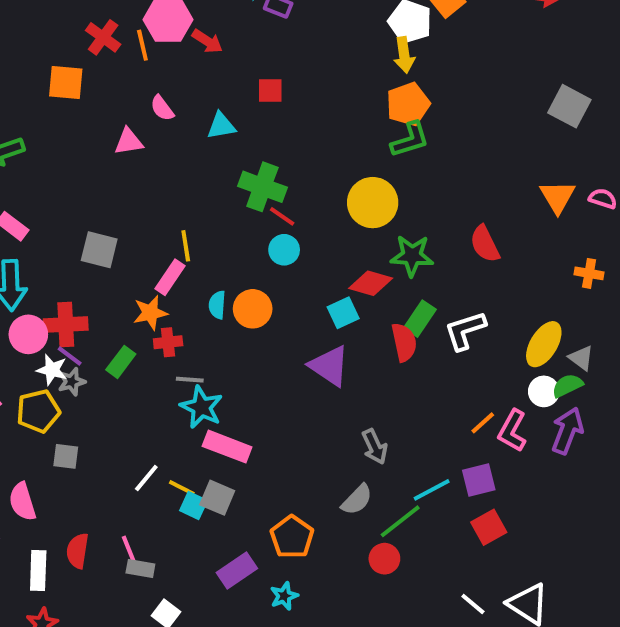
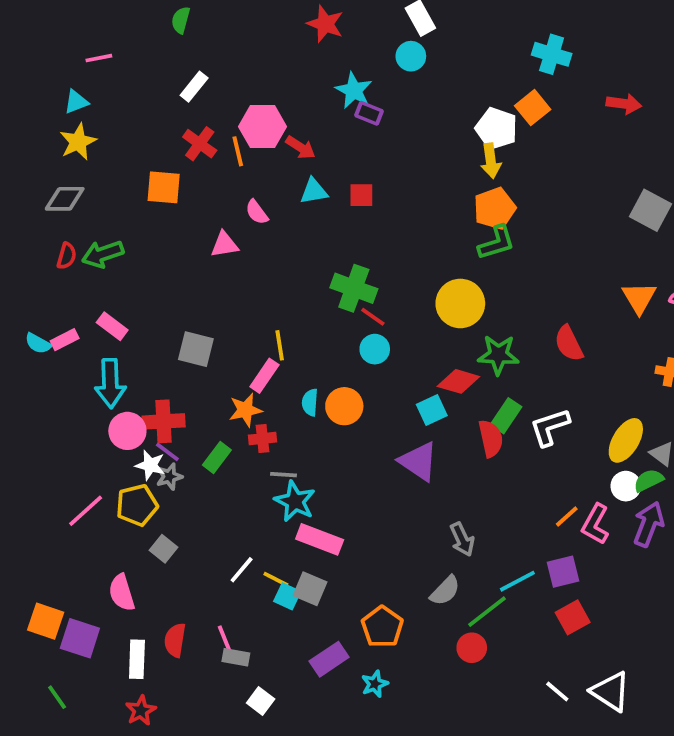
cyan triangle: (221, 126) -> (314, 191), moved
gray square: (66, 456) -> (164, 549), turned 32

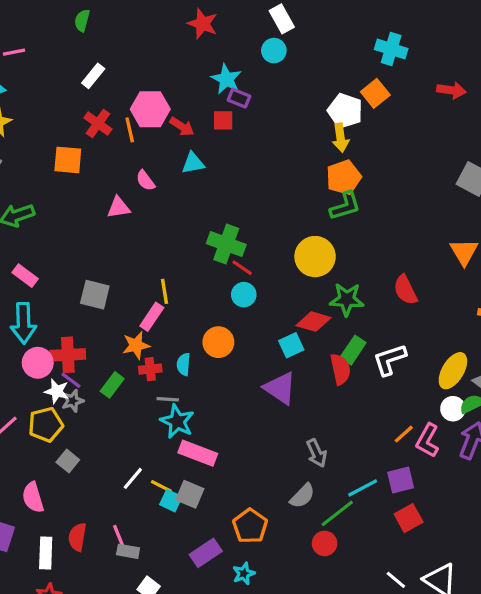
red square: (361, 195) -> (223, 120), moved
cyan semicircle: (310, 402) -> (184, 364), moved

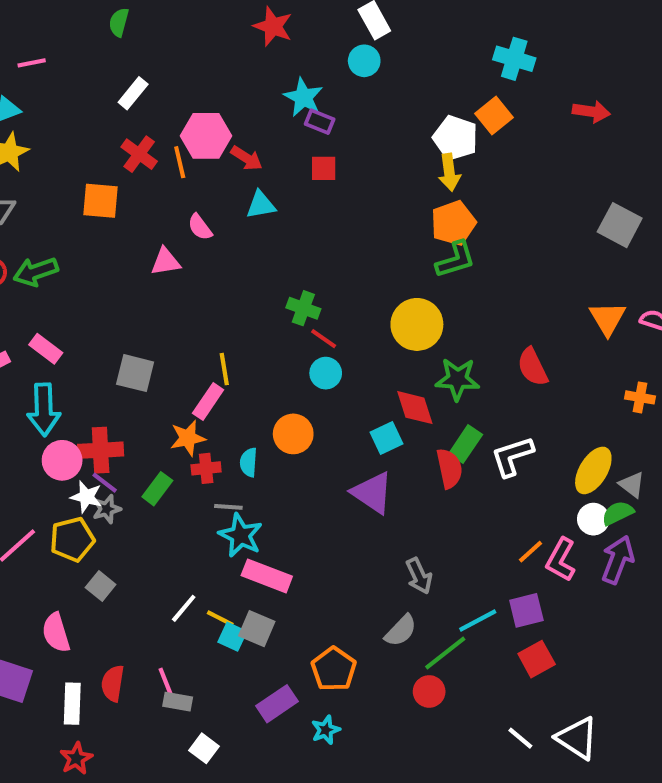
red square: (223, 120) -> (324, 168), moved
green cross: (226, 244) -> (303, 308), size x0.7
red diamond: (313, 322) -> (415, 408), turned 56

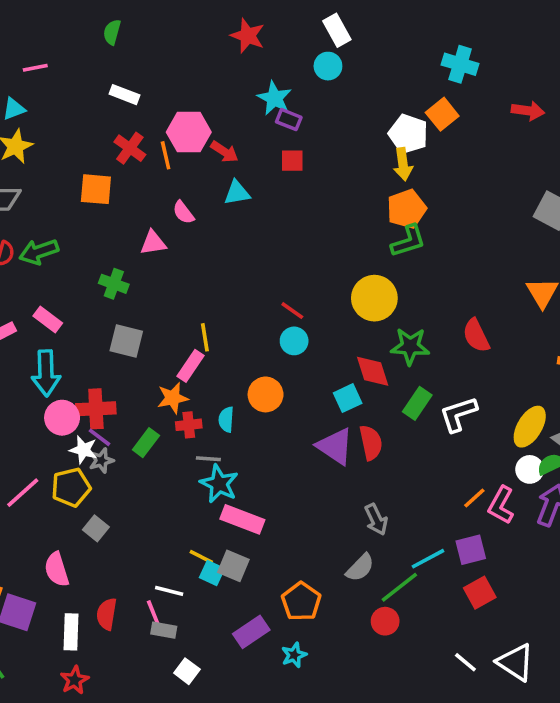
white rectangle: (133, 93) -> (124, 95), turned 72
green cross: (303, 308) -> (114, 284), moved
red semicircle: (449, 468) -> (371, 443), moved
white line: (184, 608) -> (169, 591), moved, turned 64

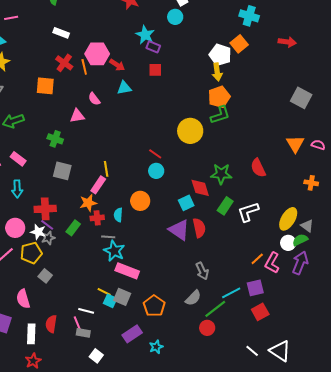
yellow circle: (374, 298) -> (190, 131), moved
cyan arrow: (46, 373) -> (17, 189), size x0.7
pink circle: (62, 418) -> (15, 228), moved
orange pentagon: (301, 602) -> (154, 306), moved

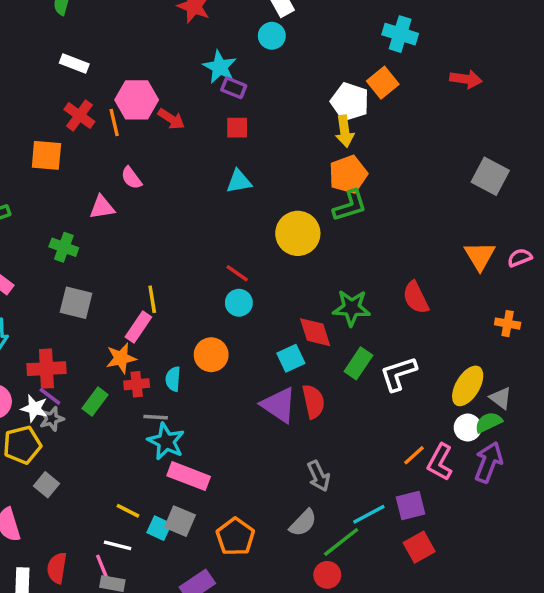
cyan triangle: (124, 88) -> (239, 181), moved
pink semicircle: (318, 145) -> (520, 258), turned -40
yellow line: (104, 292) -> (128, 511), moved

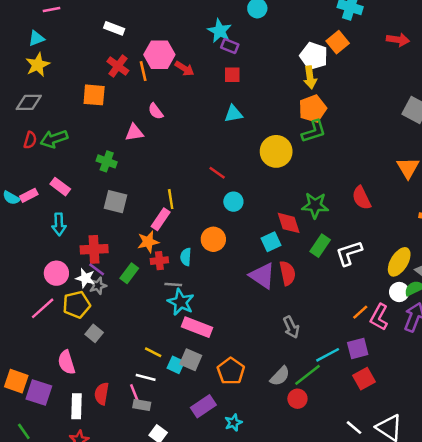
red line: (237, 273) -> (217, 173), moved
gray semicircle: (303, 523) -> (280, 376), moved

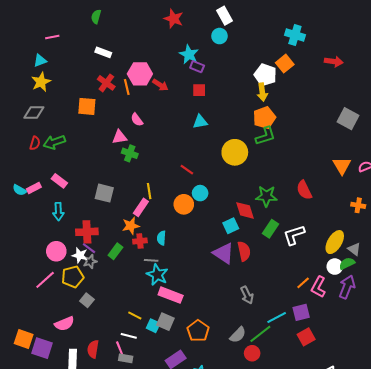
green cross: (107, 161) -> (130, 153), moved
orange circle: (213, 239) -> (184, 204), moved
pink semicircle: (66, 362) -> (64, 324), turned -96

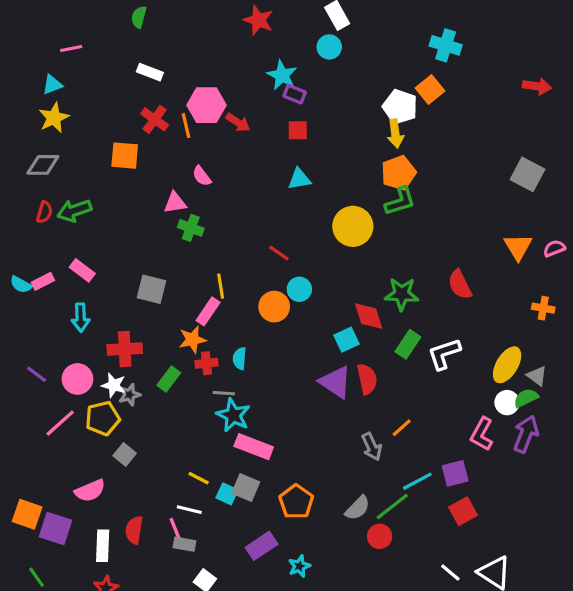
red arrow: (334, 62) -> (537, 86), moved
purple line: (89, 248) -> (37, 374), moved
orange line: (303, 283) -> (402, 428), moved

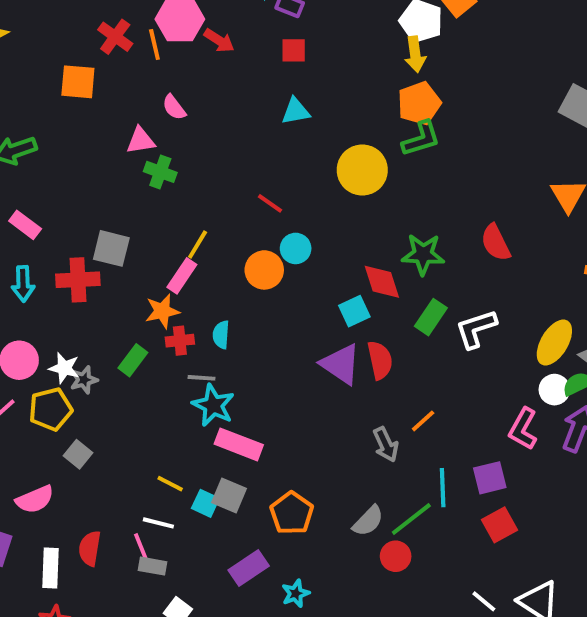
yellow line: (221, 286) -> (198, 245), turned 40
red cross: (125, 349) -> (78, 280), moved
cyan line: (417, 481) -> (443, 488), turned -64

